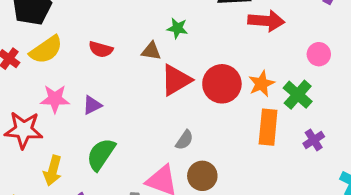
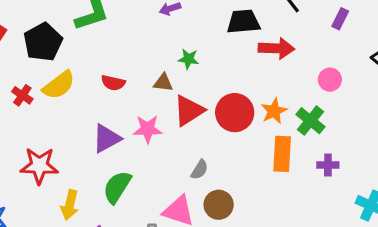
pink star: (55, 99) -> (148, 129), moved
purple triangle: (92, 105) -> (107, 139), size x1.5
purple cross: (314, 140) -> (328, 165), turned 35

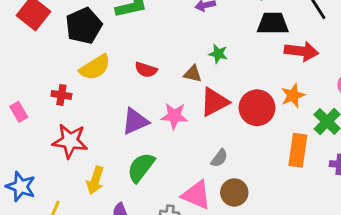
red cross: (22, 95) -> (61, 95), moved, turned -30
orange star: (274, 111) -> (293, 96), moved

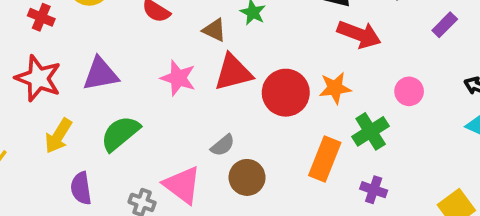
purple triangle: (135, 121) -> (101, 74), moved
brown circle: (234, 192) -> (247, 177), moved

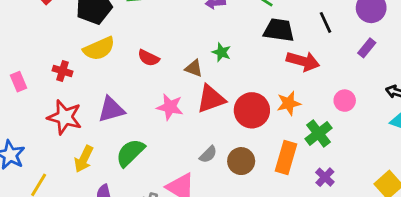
brown circle: (247, 177) -> (241, 161), moved
purple cross: (374, 190) -> (325, 177), turned 30

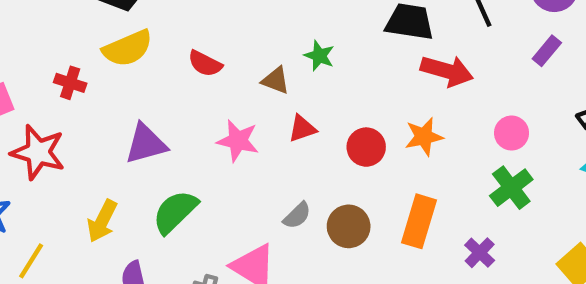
red triangle: (211, 99) -> (302, 129), size x0.6
red circle: (252, 110) -> (366, 147), size x0.7
red star: (65, 117) -> (38, 152), moved
green cross: (318, 133) -> (511, 188), moved

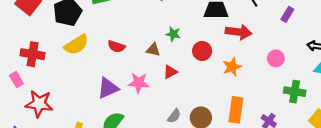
red cross: (70, 83) -> (33, 54), moved, size x1.5
purple triangle: (146, 144) -> (108, 88), moved
red circle: (366, 147) -> (202, 51), moved
green cross: (511, 188) -> (295, 92), moved, turned -35

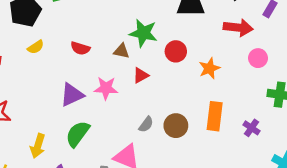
red arrow: (239, 32) -> (238, 28), moved
green star: (173, 34) -> (143, 33), size x1.6
yellow semicircle: (76, 45) -> (36, 47), size x0.6

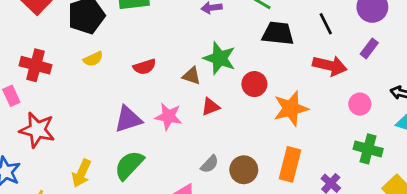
red semicircle: (80, 48) -> (145, 67), turned -42
pink circle: (258, 58) -> (360, 104), moved
orange star: (209, 68) -> (291, 108), size x1.4

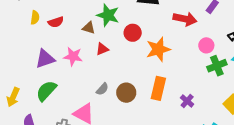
yellow semicircle: (93, 59) -> (35, 18), moved, turned -56
green cross: (368, 149) -> (217, 66), moved, turned -36

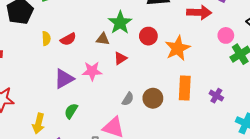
green star: (108, 15) -> (120, 23), turned 30
green semicircle: (46, 91) -> (71, 111), size x0.7

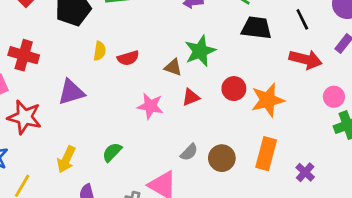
red circle: (148, 36) -> (234, 89), moved
purple triangle: (64, 79) -> (71, 92), moved

